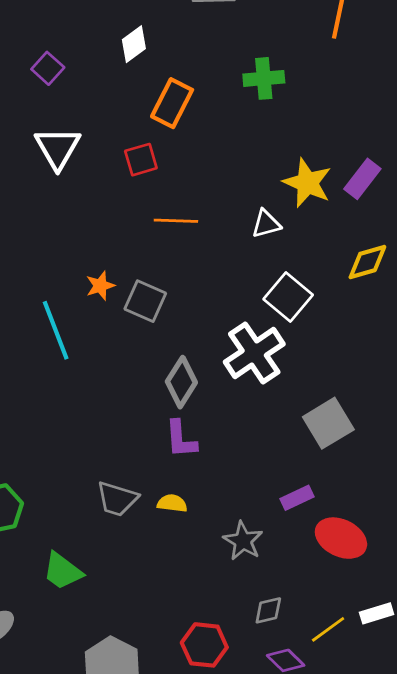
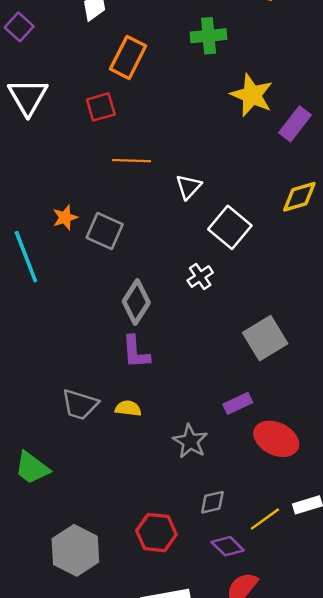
yellow star: (307, 183) -> (252, 95), moved
white triangle: (266, 224) -> (189, 187), moved, turned -32
white cross: (254, 353) -> (200, 277), size x0.5

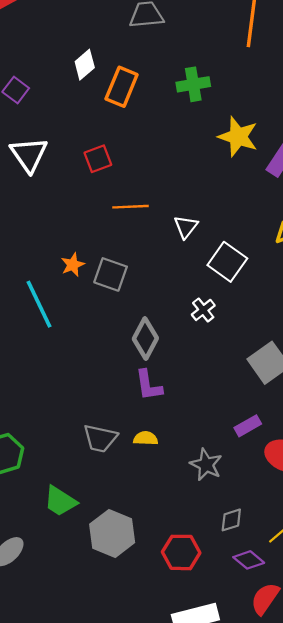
orange rectangle: (128, 57) -> (122, 87), moved
gray hexagon: (75, 550) -> (112, 533), moved

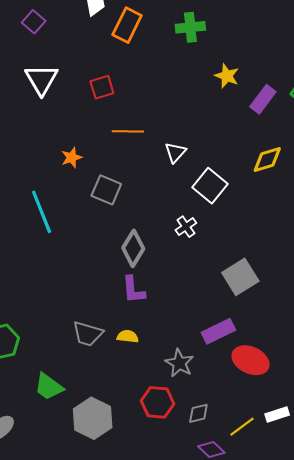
yellow star: (238, 137) -> (227, 76), size x0.7
orange star: (73, 265) -> (72, 158), moved
purple rectangle: (248, 426) -> (218, 331), size x1.4
red hexagon: (181, 552) -> (158, 402), moved

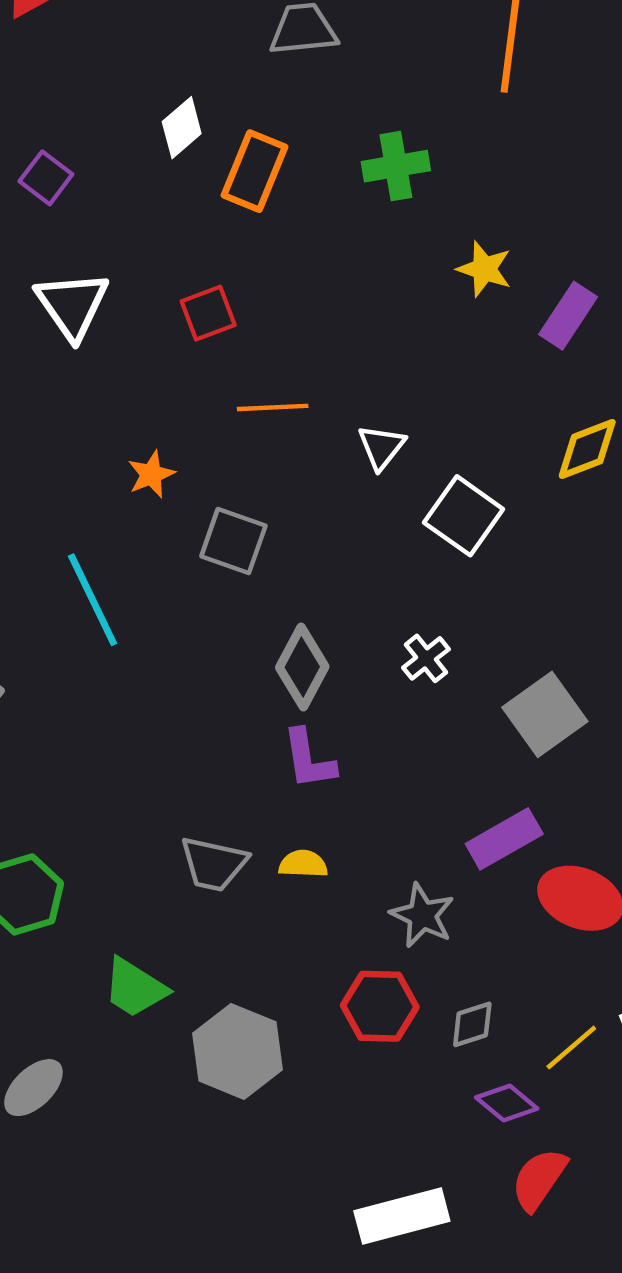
white cross: (186, 227) -> (426, 658), moved

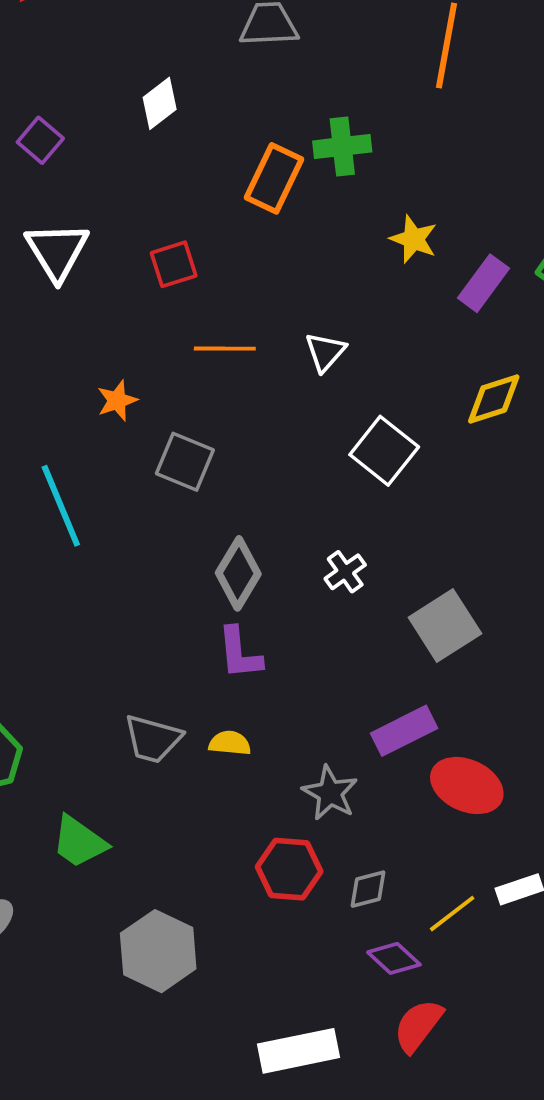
orange rectangle: (255, 171) -> (274, 178), moved
white triangle: (381, 447) -> (325, 352), moved
gray hexagon: (238, 1051) -> (158, 951), moved

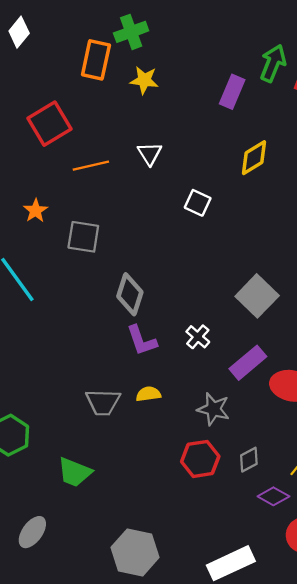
yellow star: (414, 239) -> (144, 80), moved
red square: (174, 264) -> (49, 124), size x1.5
white square: (384, 451) -> (198, 203), size x0.7
white cross: (345, 572) -> (198, 337), moved
gray hexagon: (158, 951) -> (135, 552), moved

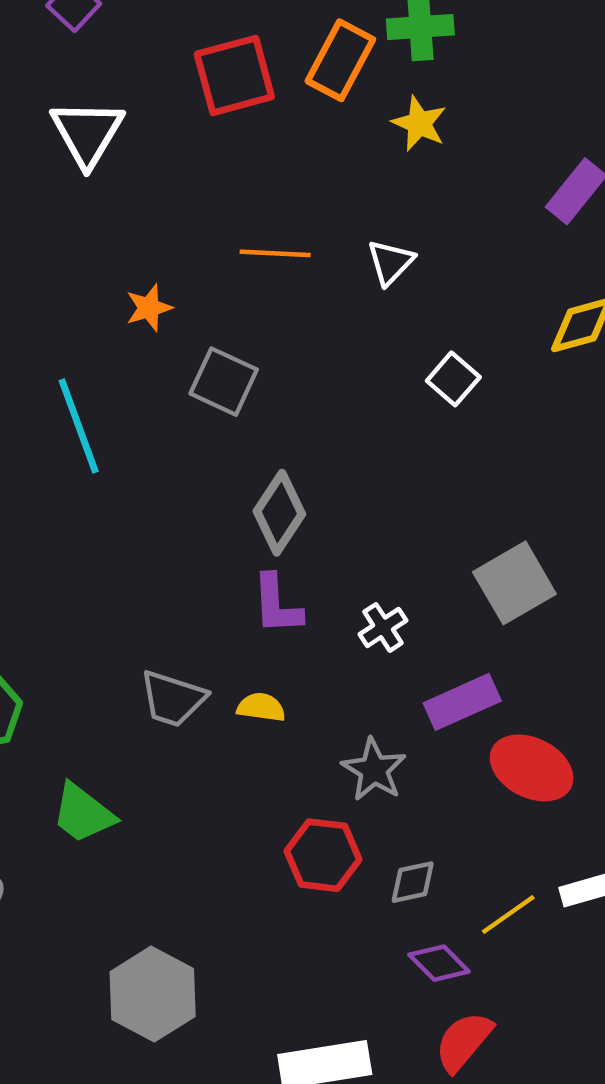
red square: (49, 124) -> (234, 75), moved

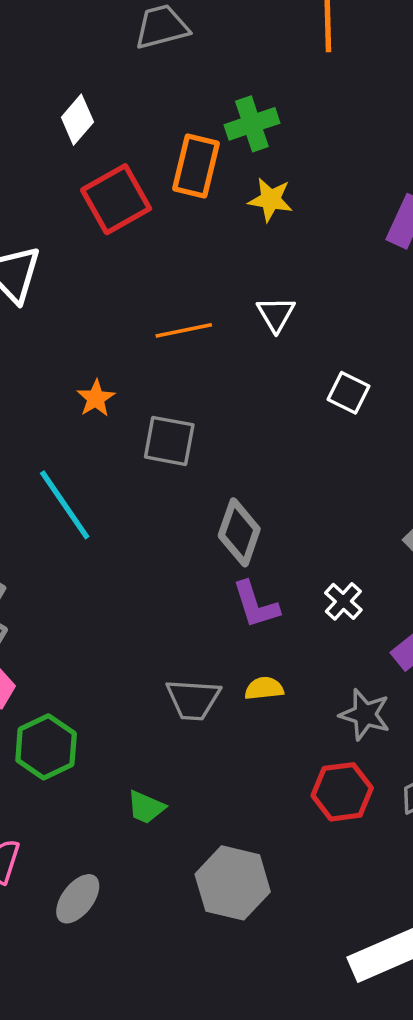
green trapezoid: (83, 813) -> (146, 807), size x0.7
gray hexagon: (153, 994) -> (233, 883), moved

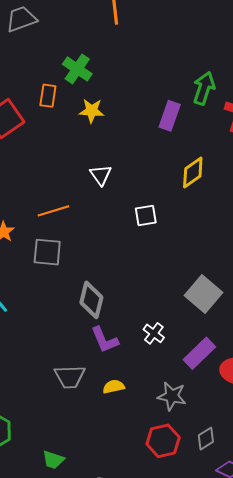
green cross: (252, 124) -> (77, 69), turned -32
orange rectangle: (196, 166) -> (48, 96), size x0.7
orange line: (184, 330) -> (53, 211), moved
white square: (348, 393) -> (146, 215), turned -30
gray trapezoid: (193, 699) -> (70, 377), moved

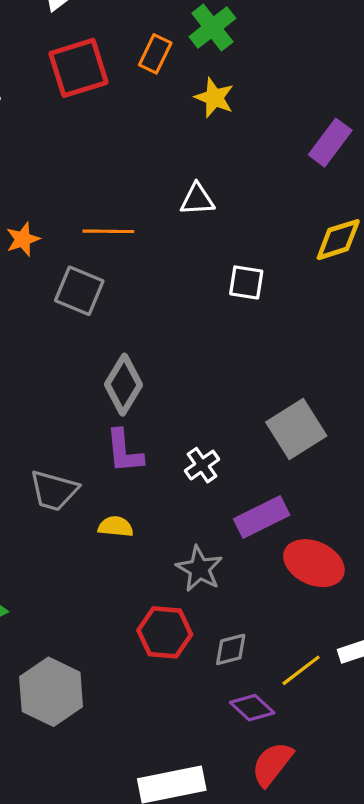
white triangle: (101, 175) -> (197, 199), turned 45

